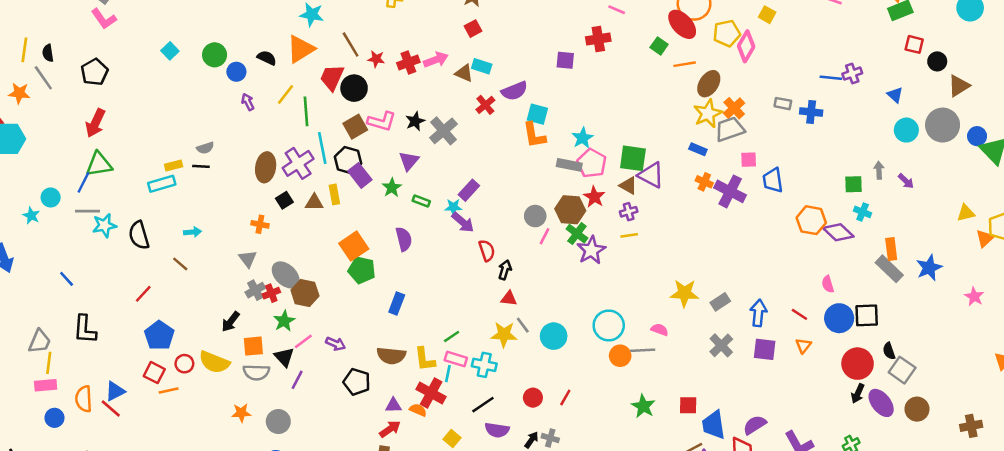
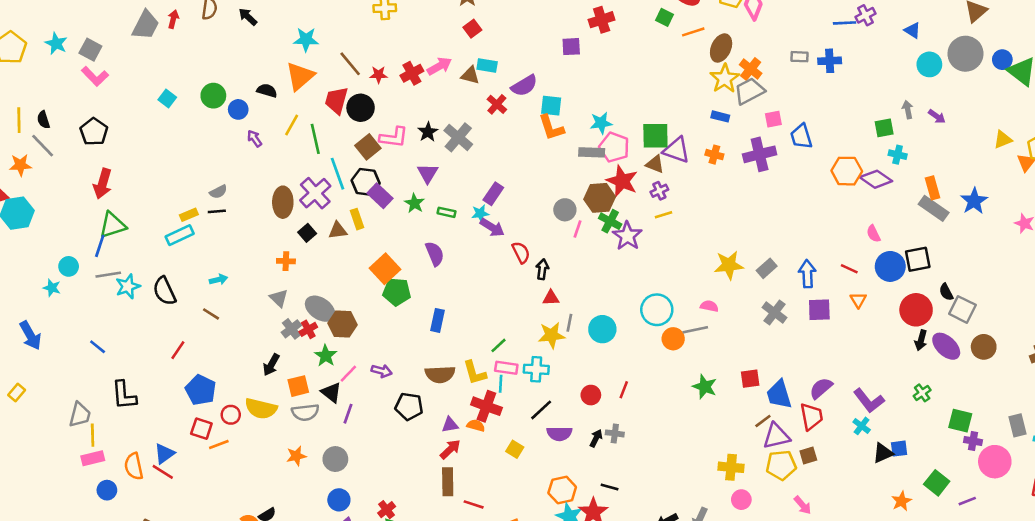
cyan star: (583, 138) -> (601, 123), turned 30
orange cross: (704, 182) -> (714, 155), moved
purple cross: (730, 191) -> (760, 154), turned -32
red star: (594, 197) -> (622, 181), size x1.4
gray line: (523, 325) -> (569, 323), turned 56

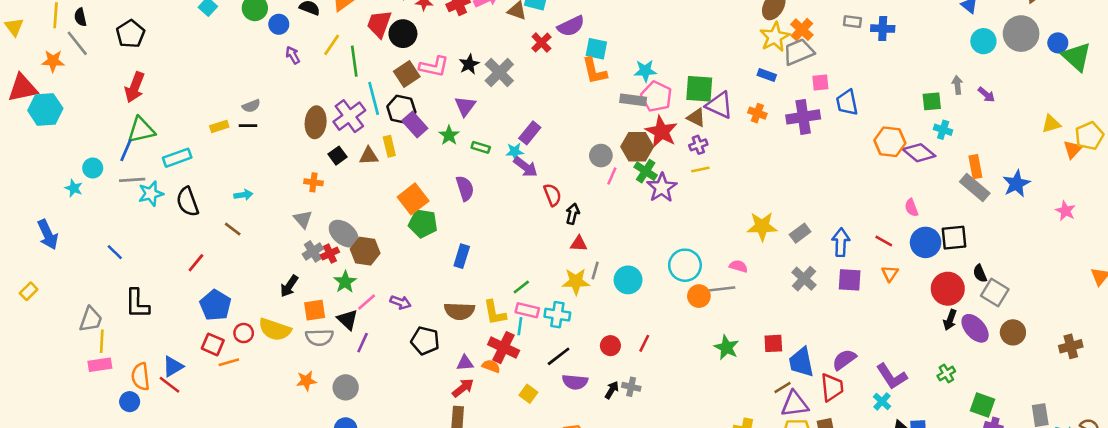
cyan rectangle: (180, 235) -> (177, 158), moved
blue circle: (107, 490) -> (130, 402), moved

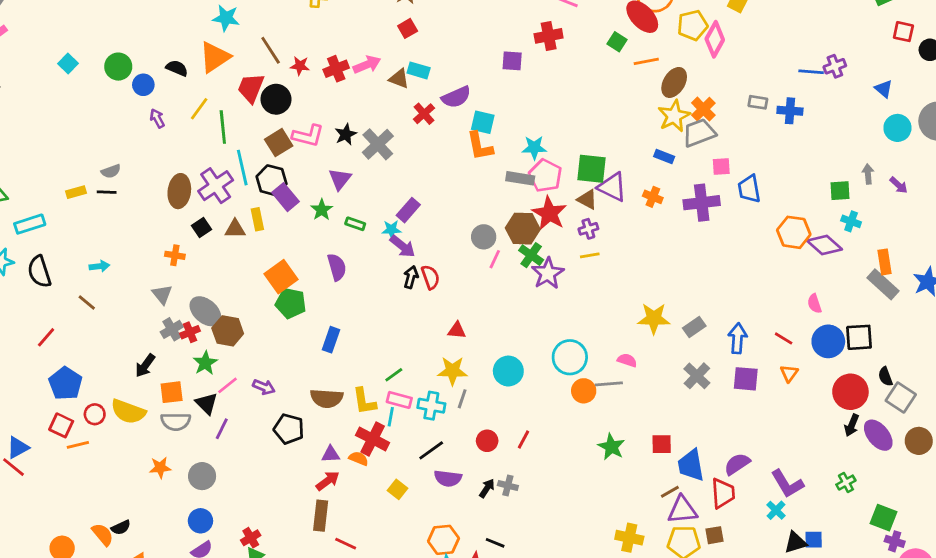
black arrow: (573, 214) -> (411, 277), moved
gray line: (595, 270) -> (462, 399), moved

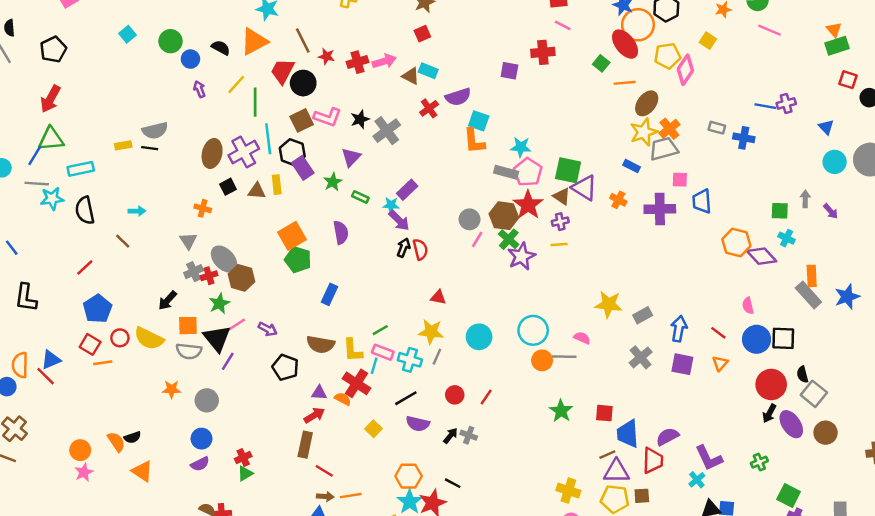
gray semicircle: (111, 171) -> (155, 131), size x1.5
black triangle: (206, 403) -> (217, 338), size x1.4

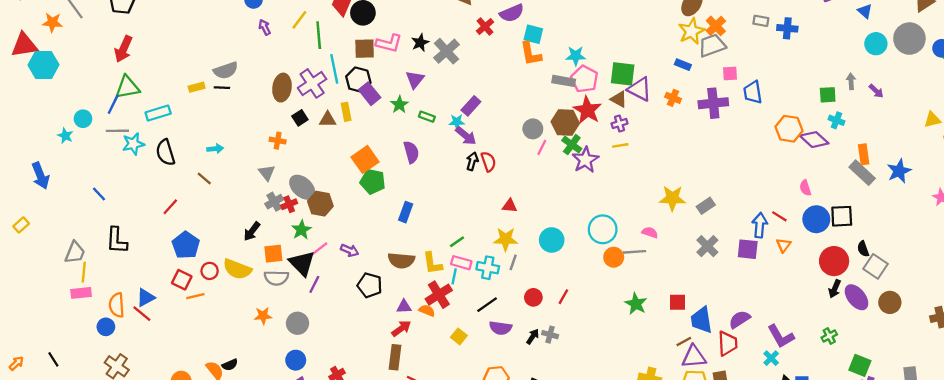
brown square: (302, 120) -> (365, 49), turned 30
blue arrow: (679, 329) -> (760, 225), moved
red cross: (356, 383) -> (439, 295), turned 30

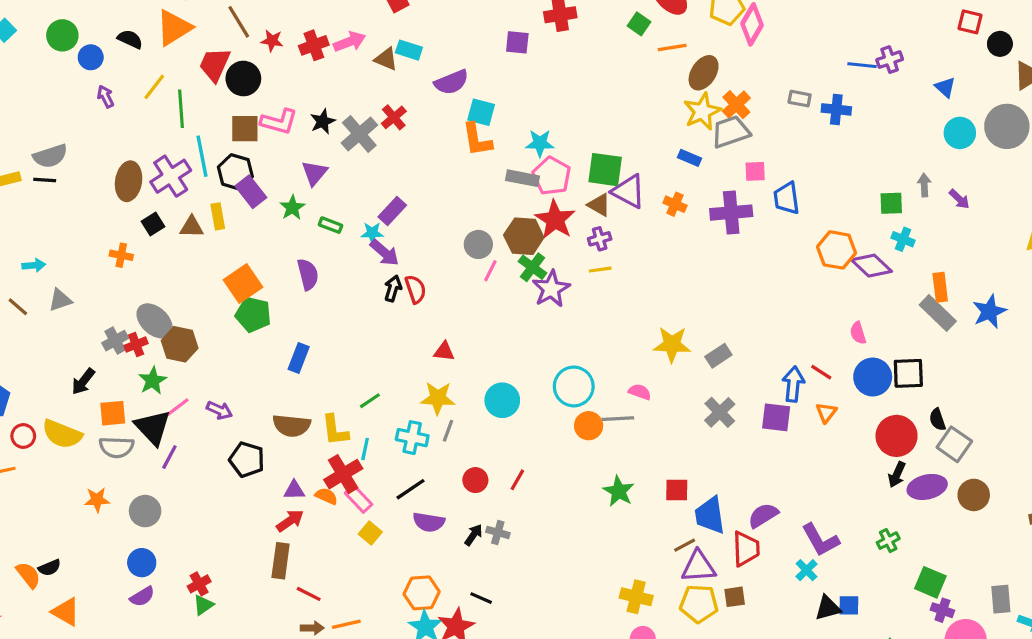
red cross: (485, 26) -> (394, 117), moved
gray triangle: (267, 173) -> (60, 300), moved, turned 48
pink rectangle: (461, 263) -> (359, 499), moved, turned 30
purple ellipse: (856, 297) -> (927, 487), turned -65

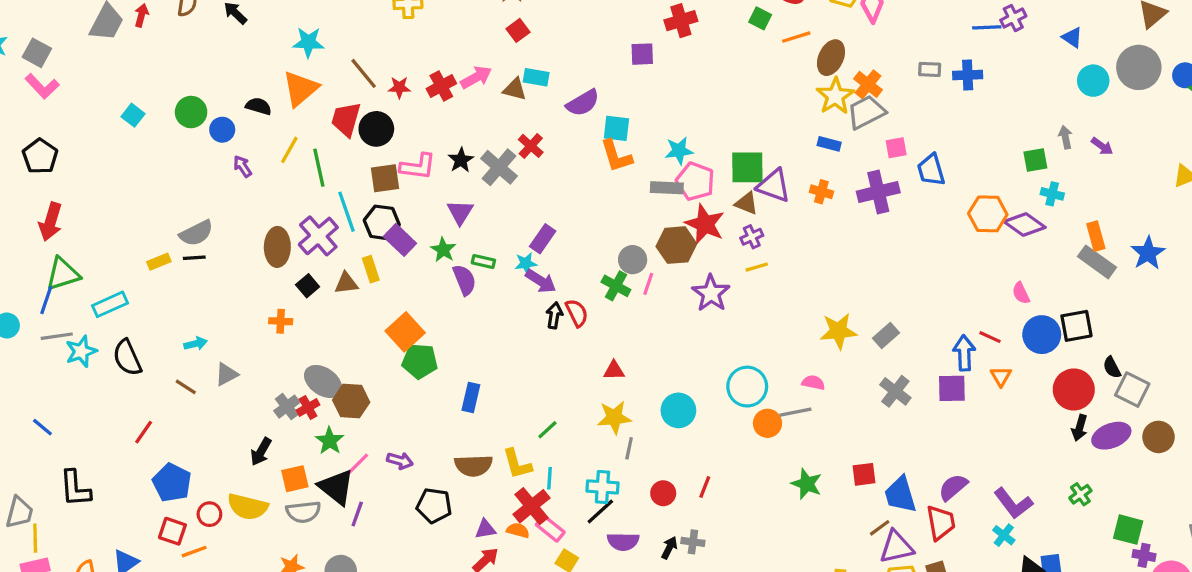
green cross: (532, 267) -> (616, 286), moved
purple semicircle: (308, 274) -> (464, 280), moved
cyan cross: (412, 438) -> (602, 487), moved

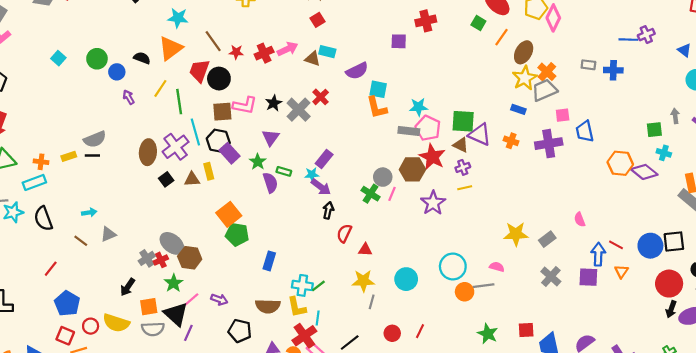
orange line: (796, 37) -> (502, 37), turned -42
pink semicircle: (1021, 293) -> (580, 220), moved
red semicircle: (577, 313) -> (344, 233), moved, turned -132
orange cross: (281, 321) -> (41, 162), moved
cyan cross: (602, 487) -> (302, 285), moved

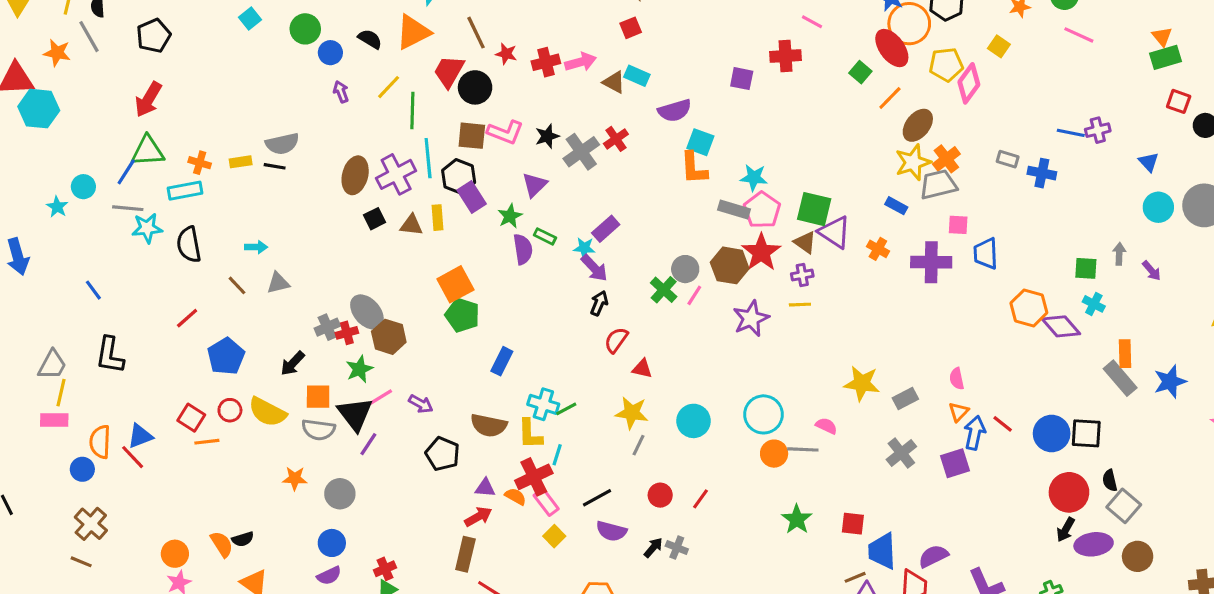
orange triangle: (621, 272) -> (959, 412), moved
purple square: (588, 277) -> (955, 463), turned -30
blue pentagon: (67, 303) -> (226, 356), moved

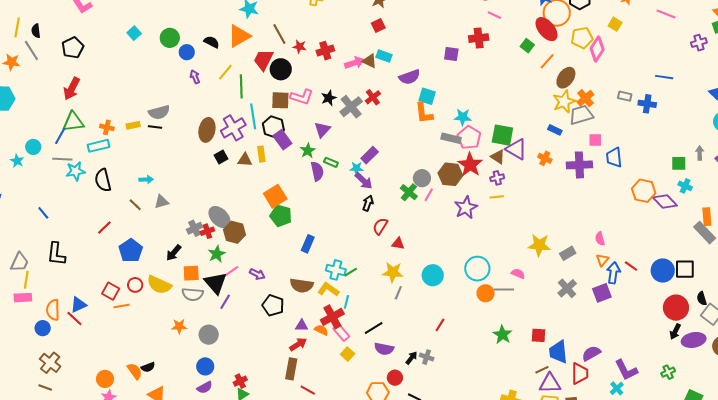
pink arrow: (581, 62) -> (354, 63), moved
purple cross: (1098, 130) -> (699, 43), moved
yellow L-shape: (530, 434) -> (328, 289), turned 130
red circle: (660, 495) -> (395, 378), moved

